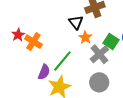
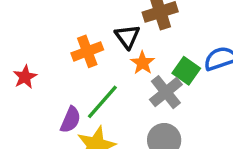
red star: (18, 35) -> (25, 77), moved
orange cross: (33, 42) -> (87, 51), moved, turned 36

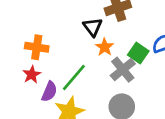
orange cross: (87, 51) -> (37, 47), moved, turned 30
red star: (25, 77) -> (32, 75), moved

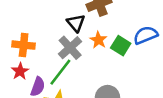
orange star: (105, 47) -> (98, 40), moved
gray cross: (123, 70) -> (70, 48), moved

